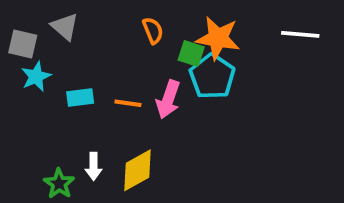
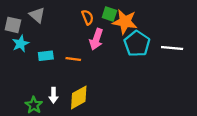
white line: (300, 34) -> (172, 48), moved
green square: (191, 53) -> (109, 14), moved
cyan pentagon: (212, 76) -> (137, 44), moved
pink arrow: (168, 99) -> (96, 39), moved

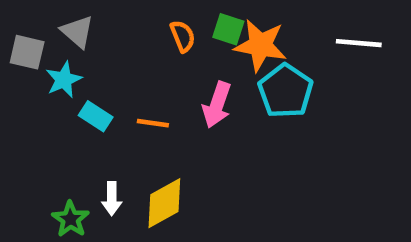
pink arrow: (96, 39) -> (217, 105), moved
cyan star: (21, 44) -> (64, 80), moved
white line: (172, 48) -> (359, 43), moved
cyan rectangle: (46, 56) -> (96, 116), turned 40

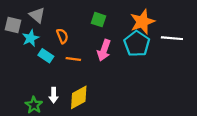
green square: (228, 29) -> (98, 20), moved
orange semicircle: (183, 36) -> (62, 36), moved
white line: (359, 43) -> (172, 38), moved
orange star: (260, 45) -> (142, 22), moved, turned -30

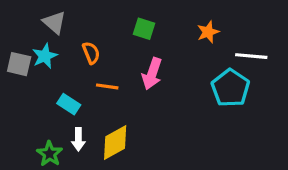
orange star: (142, 22) -> (208, 32), size x0.6
gray square: (13, 25) -> (19, 64), moved
cyan pentagon: (137, 44) -> (230, 88), moved
cyan rectangle: (46, 56) -> (69, 104), moved

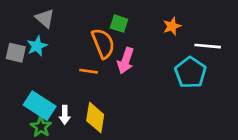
orange semicircle: (91, 53) -> (103, 43), moved, size x1.6
cyan rectangle: (69, 104) -> (40, 106), moved, size x1.6
yellow diamond: (115, 142) -> (95, 118), turned -52

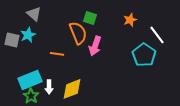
white line: (208, 46) -> (157, 35), turned 48
orange line: (89, 71) -> (57, 54), moved
cyan rectangle: (40, 106) -> (30, 80), turned -55
yellow diamond: (95, 118) -> (72, 89), turned 60

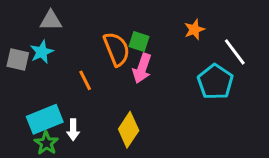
gray triangle: (34, 14) -> (51, 21), turned -42
green square: (90, 18) -> (139, 41), moved
orange line: (57, 54) -> (85, 80), turned 56
yellow diamond: (72, 89) -> (129, 130), moved, turned -35

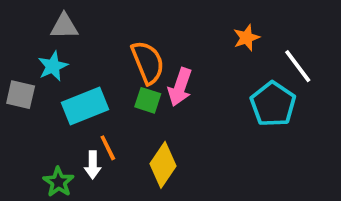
green square: (139, 41) -> (148, 100), moved
gray square: (18, 59) -> (21, 95), moved
orange line: (85, 80) -> (108, 148), moved
cyan rectangle: (45, 119) -> (85, 106), moved

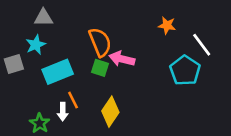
orange star: (246, 38) -> (167, 25), turned 30
pink arrow: (180, 87) -> (122, 59), turned 85
gray square: (21, 95) -> (14, 64), turned -30

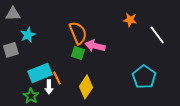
gray triangle: (43, 18) -> (13, 14), moved
cyan pentagon: (185, 70) -> (144, 77), moved
cyan rectangle: (58, 72) -> (40, 73), moved

